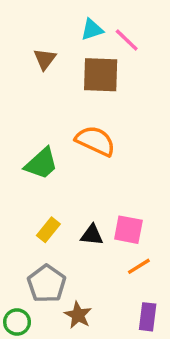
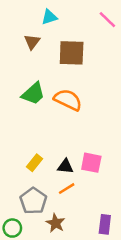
cyan triangle: (92, 30) -> (49, 17), moved
pink line: (127, 40) -> (107, 20), moved
green trapezoid: (41, 164) -> (33, 94), moved
orange line: (139, 266) -> (67, 189), moved

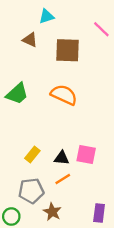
pink line: (107, 20) -> (101, 29), moved
brown triangle: (32, 42) -> (30, 40), turned -42
green trapezoid: (33, 94) -> (17, 94), moved
gray pentagon: (33, 201) -> (31, 191), turned 30

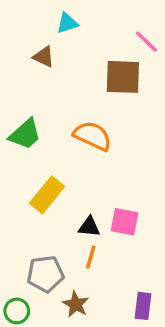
brown square: (67, 50) -> (123, 77), moved
yellow rectangle: (32, 154) -> (47, 195), moved, size x1.5
orange line: (63, 179) -> (91, 257), turned -42

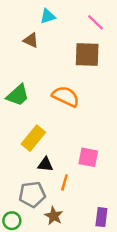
pink line: (146, 42) -> (95, 22), moved
black triangle: (89, 227) -> (45, 165), moved

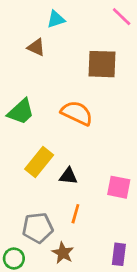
pink line: (95, 22) -> (122, 17), moved
pink square: (88, 157) -> (119, 187), moved
black triangle: (45, 165) -> (68, 176), moved

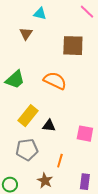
cyan triangle: (56, 19) -> (40, 14), turned 32
brown triangle: (36, 47) -> (26, 34), turned 40
orange line: (75, 214) -> (60, 161), moved
gray pentagon: (38, 228) -> (27, 150), moved

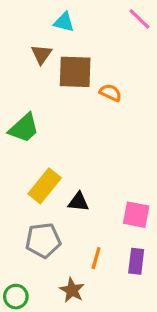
brown square: (73, 46) -> (75, 72), moved
orange semicircle: (55, 81) -> (111, 93), moved, size x0.6
purple rectangle: (85, 182) -> (136, 261), moved

